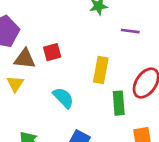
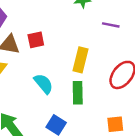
green rectangle: (119, 103) -> (78, 93), moved

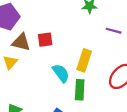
cyan semicircle: (43, 84) -> (61, 73), moved

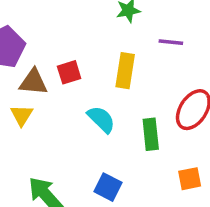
yellow rectangle: (84, 60) -> (125, 71), moved
green rectangle: (80, 90) -> (151, 134), moved

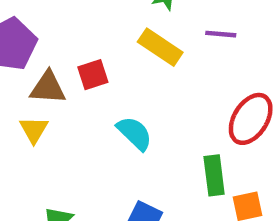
yellow rectangle: (125, 71) -> (160, 47), moved, turned -64
green rectangle: (151, 134) -> (214, 175), moved

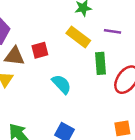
green rectangle: (214, 175) -> (101, 63), moved

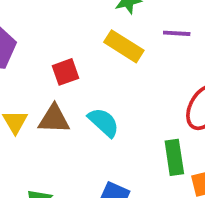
brown triangle: (14, 56) -> (54, 119), moved
green rectangle: (101, 63) -> (174, 157), moved

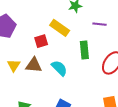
yellow rectangle: (124, 46) -> (60, 28), moved
green rectangle: (174, 157) -> (84, 50), moved

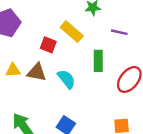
red square: (41, 41) -> (48, 45), turned 32
yellow triangle: (14, 65) -> (13, 70), turned 48

